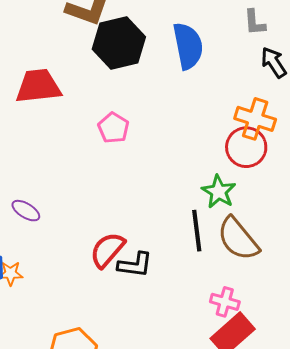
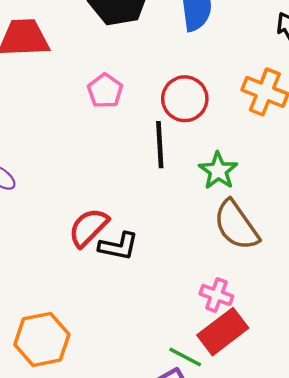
red circle: (246, 147) -> (185, 99), moved
black line: (197, 231) -> (160, 145), moved

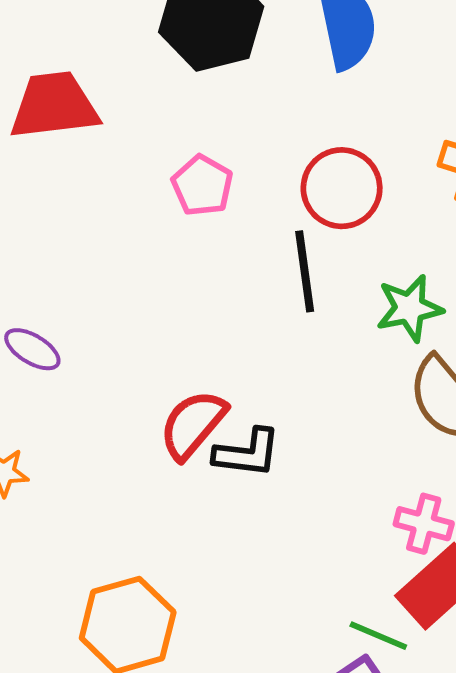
green star: (218, 171) -> (409, 308), turned 30

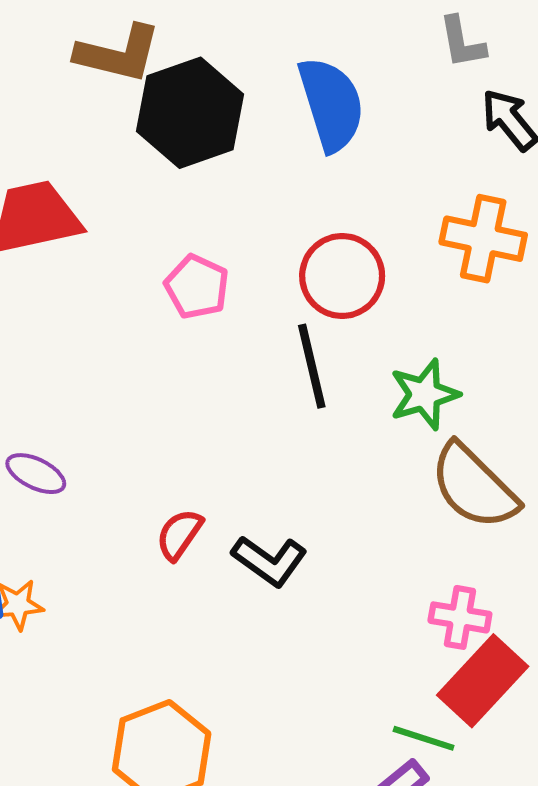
red semicircle: (193, 424) -> (179, 534), moved, size x0.7
black L-shape: (247, 453) -> (269, 561), turned 34

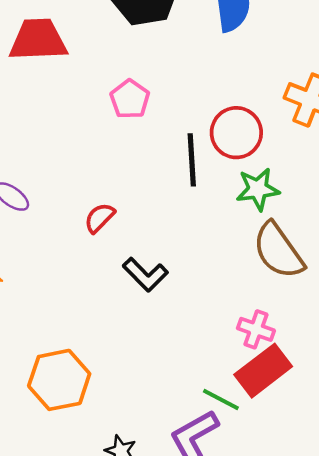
red circle: (342, 276) -> (236, 133), moved
red semicircle: (179, 534) -> (99, 218), moved

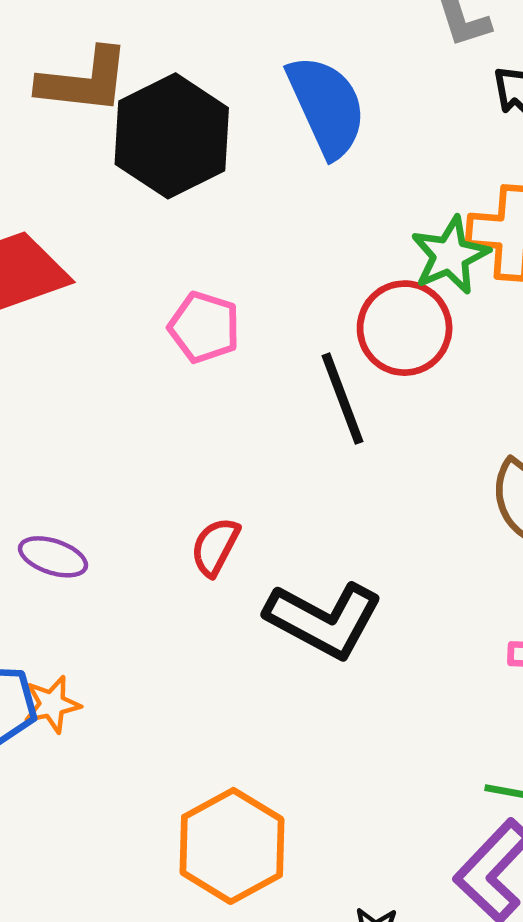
green star: (258, 189) -> (450, 255), moved
black L-shape: (145, 275) -> (324, 620), size x1.4

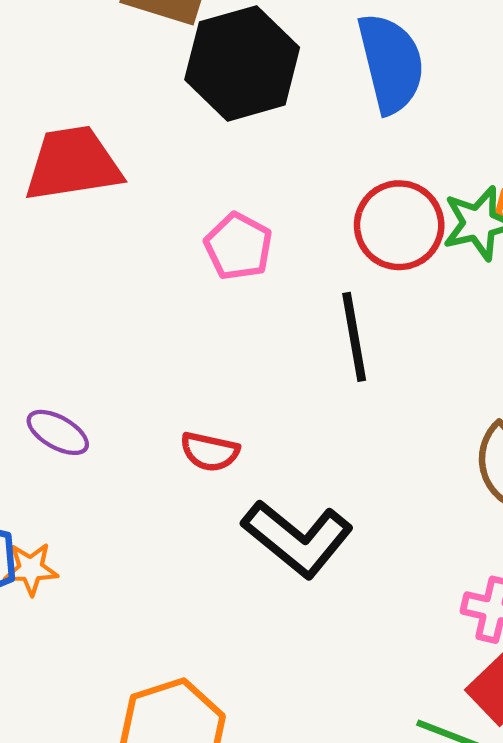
red circle: (405, 328) -> (399, 225), moved
red semicircle: (215, 547) -> (210, 452), turned -116

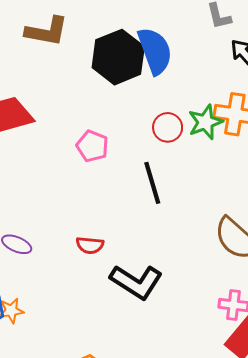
black hexagon: (242, 63) -> (118, 57), moved
red circle: (399, 225) -> (168, 127), size x0.7

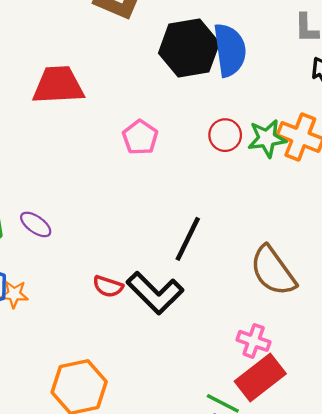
black line: (152, 183) -> (188, 239), moved, turned 30
red semicircle: (90, 245) -> (108, 286), moved

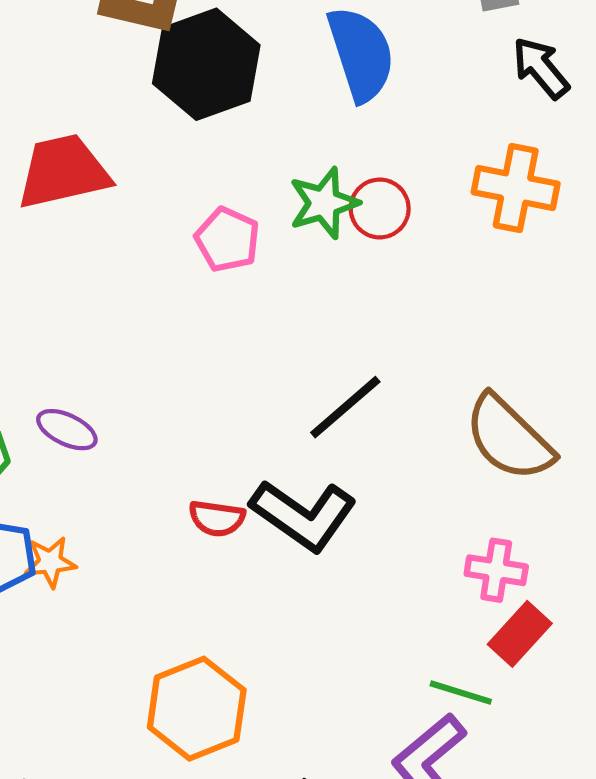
black hexagon: (189, 48) -> (206, 64), moved
green star: (267, 138) -> (324, 203), moved
black line: (188, 239) -> (345, 407), turned 33
red rectangle: (260, 377) -> (520, 634), size x0.7

